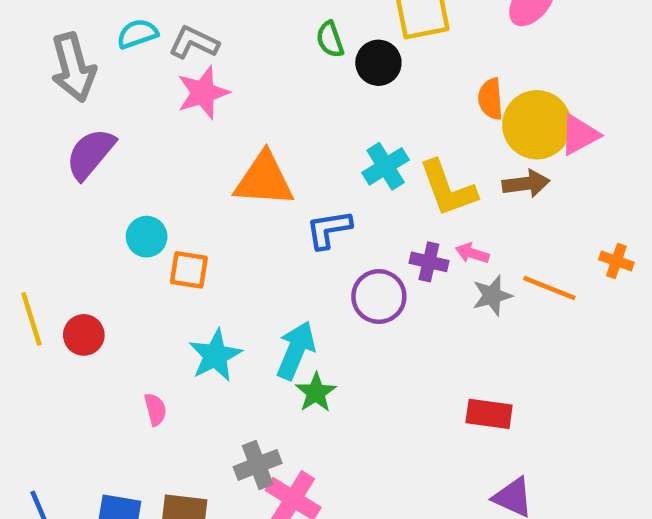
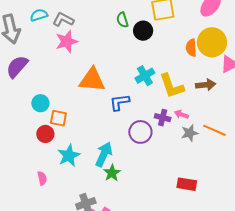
yellow circle: (537, 125) -> (212, 42), moved
red circle: (84, 335) -> (45, 134), moved

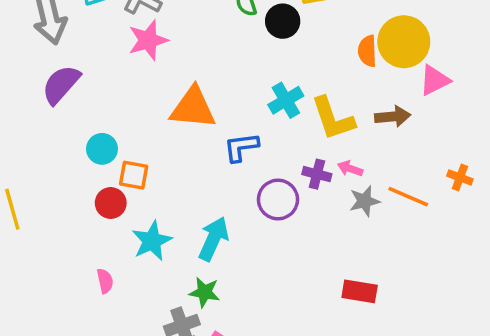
green star: (112, 173) -> (204, 292), moved, turned -30

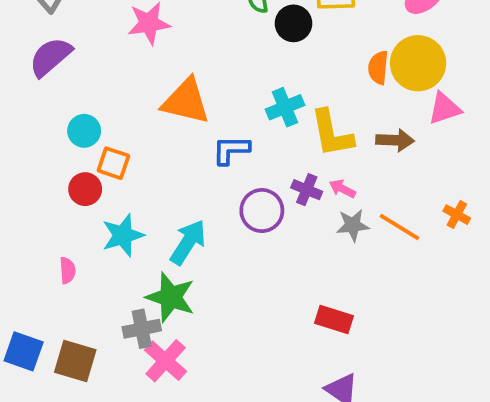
green star: (204, 292) -> (171, 297), size x1.5

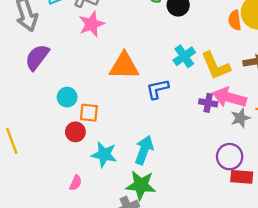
pink arrow: (342, 189) -> (229, 97), size x2.0
purple circle: (262, 211) -> (230, 157), moved
cyan star: (123, 235) -> (104, 154), turned -30
pink semicircle: (67, 270) -> (76, 183), turned 42

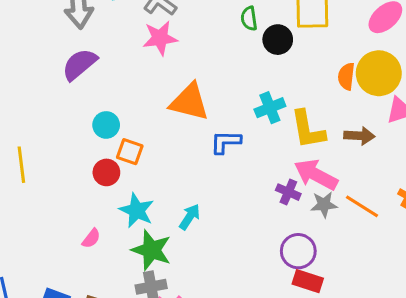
purple cross: (208, 103) -> (288, 192), moved
cyan arrow: (144, 150) -> (190, 217), size x0.7
green star: (141, 185) -> (151, 250), moved

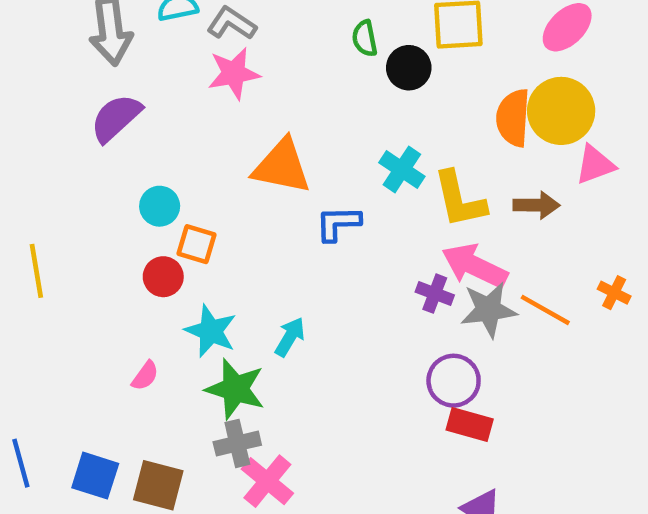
orange semicircle: (346, 76) -> (513, 118), size x1.4
cyan cross: (270, 108) -> (402, 170), turned -32
gray star: (324, 204) -> (489, 310), size x1.4

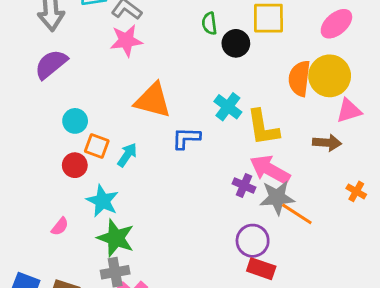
brown arrow: (536, 205) -> (327, 143), moved
orange line: (545, 310) -> (297, 214), moved
cyan arrow: (290, 337) -> (127, 155), moved

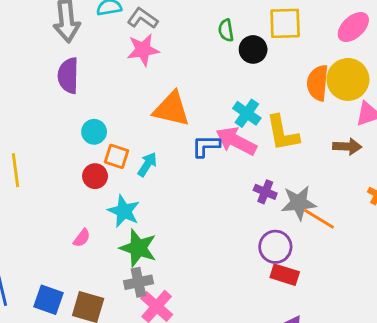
purple semicircle: (51, 64) -> (68, 76), turned -48
pink arrow: (270, 170) -> (236, 141), moved

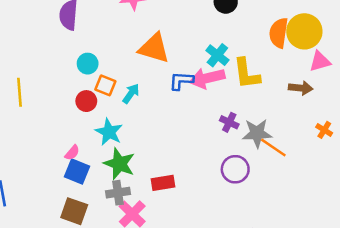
pink arrow: (236, 141) -> (207, 78), turned -44
red rectangle: (285, 275) -> (163, 183), moved, turned -30
blue square: (49, 300) -> (77, 172), moved

